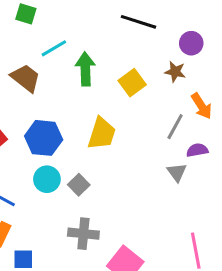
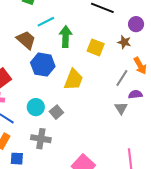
yellow square: (132, 83) -> (96, 47), turned -36
blue hexagon: (44, 138) -> (43, 65), moved
gray cross: (83, 234) -> (41, 139), moved

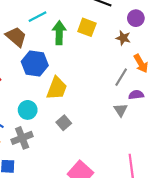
yellow square: (96, 47) -> (87, 27), moved
yellow trapezoid: (74, 80) -> (57, 88), moved
gray square: (56, 112) -> (64, 123), moved
gray cross: (41, 139) -> (22, 138), moved, turned -30

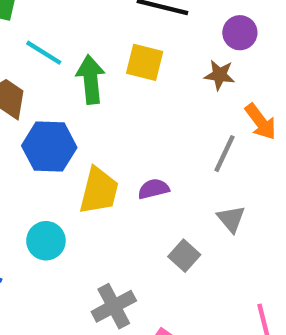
cyan line: (37, 17) -> (44, 53), turned 66
purple semicircle: (136, 95) -> (154, 189), moved
gray square: (64, 123) -> (184, 256), moved
gray cross: (22, 138) -> (114, 306), moved

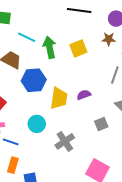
yellow square: (145, 62) -> (78, 48), moved, turned -30
gray square: (184, 256) -> (101, 124), turned 32
gray cross: (114, 306) -> (65, 141), moved

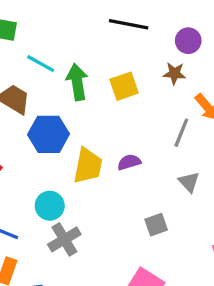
gray square: (101, 124) -> (156, 225), moved
gray cross: (65, 141) -> (64, 239), moved

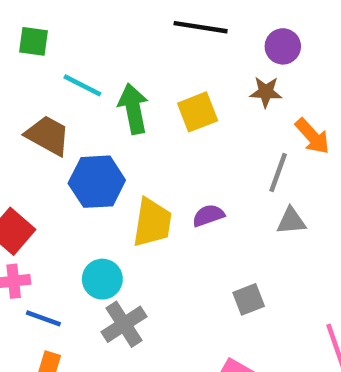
gray triangle: (189, 182) -> (291, 221), moved, turned -50

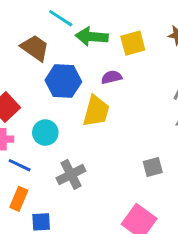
green arrow: (133, 109) -> (92, 37), turned -80
purple semicircle: (208, 216) -> (112, 77), moved
cyan circle: (102, 279) -> (45, 133), moved

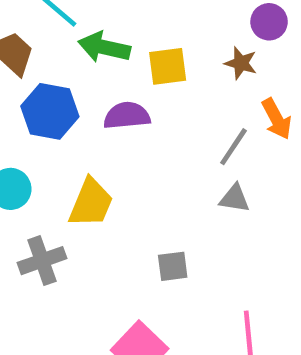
purple semicircle: (112, 77) -> (127, 116), size x1.4
yellow trapezoid: (96, 111) -> (91, 203), moved

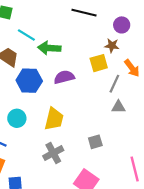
yellow square: (168, 66) -> (99, 63), moved
gray cross: (42, 261) -> (53, 153), moved

